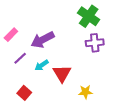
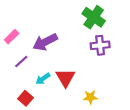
cyan arrow: (42, 65) -> (43, 79), moved

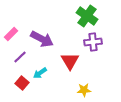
purple arrow: (45, 42) -> (42, 39), turned -125
red triangle: (66, 78) -> (70, 61), moved
red square: (26, 98) -> (22, 83), moved

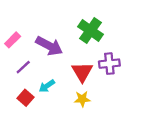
green cross: (87, 16) -> (90, 30), moved
purple cross: (93, 42) -> (109, 64), moved
yellow star: (84, 90) -> (82, 99), moved

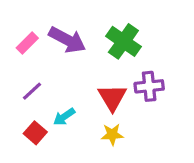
pink rectangle: (13, 40) -> (27, 43), moved
purple arrow: (49, 46) -> (67, 40), moved

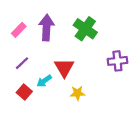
purple arrow: (67, 40) -> (46, 28), turned -115
purple cross: (149, 86) -> (117, 61), moved
red triangle: (112, 98) -> (64, 68), moved

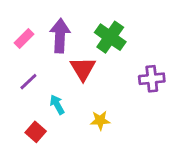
red triangle: (64, 68) -> (83, 69), moved
cyan arrow: (44, 81) -> (57, 105), turned 96
red square: (24, 92) -> (36, 132), moved

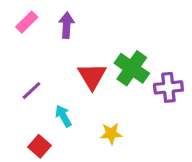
purple arrow: (60, 36) -> (67, 25), moved, size x0.7
green cross: (110, 37) -> (132, 68), moved
pink rectangle: (24, 39) -> (27, 22), moved

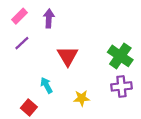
green cross: (132, 68) -> (120, 56), moved
purple cross: (168, 87) -> (121, 86), moved
purple line: (32, 91) -> (22, 43), moved

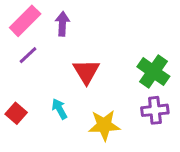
pink rectangle: (20, 16) -> (25, 21), size x1.5
yellow star: (82, 98) -> (104, 125), size x1.5
red square: (29, 108) -> (16, 113), moved

